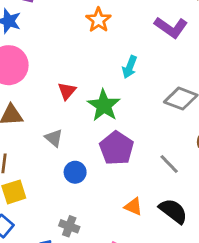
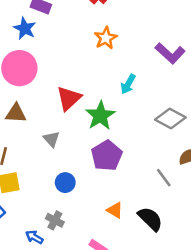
red triangle: (67, 91) -> (69, 98), size x1.5
gray line: (169, 164) -> (164, 178), moved
blue circle: (75, 172) -> (65, 183), moved

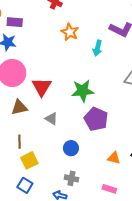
cyan arrow: (128, 84) -> (97, 48), moved
red triangle: (69, 98) -> (42, 87), moved
green star: (100, 116) -> (83, 91), turned -30

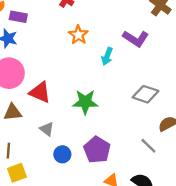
red triangle: (42, 87) -> (40, 92), turned -45
purple pentagon: (96, 119) -> (97, 150), moved
blue circle: (71, 148) -> (62, 154), moved

